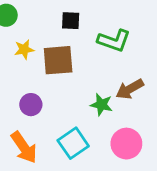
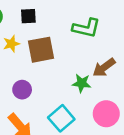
black square: (71, 21) -> (28, 16), moved

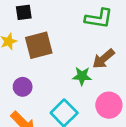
green L-shape: (86, 28) -> (99, 18), moved

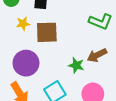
purple circle: (23, 87) -> (26, 63), size x1.6

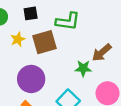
green L-shape: (101, 22) -> (68, 21), moved

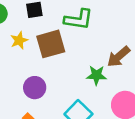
purple circle: (31, 79) -> (35, 88), size x0.7

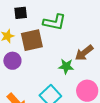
purple circle: (35, 88) -> (12, 61), moved

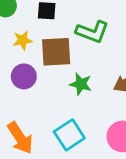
green star: (66, 66) -> (81, 84), moved

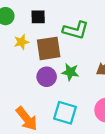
purple circle: (24, 76) -> (47, 77), moved
cyan square: (69, 135) -> (65, 113), turned -35

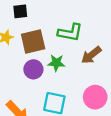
green L-shape: (76, 30) -> (70, 32), moved

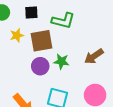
green L-shape: (70, 32) -> (63, 21), moved

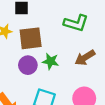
green L-shape: (63, 21) -> (76, 23), moved

